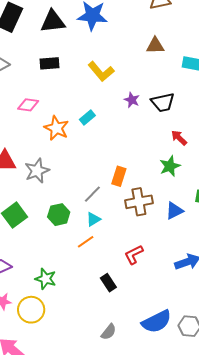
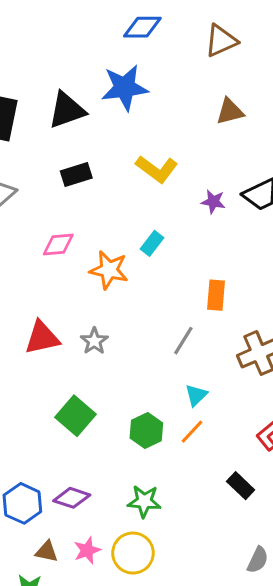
gray star: (37, 171) -> (94, 341), size x0.7
orange rectangle: (119, 176) -> (216, 295), moved
gray line: (92, 194) -> (183, 341), moved
green hexagon: (59, 215) -> (146, 431), moved

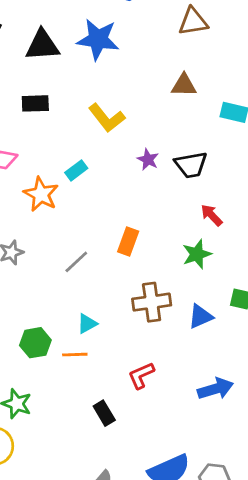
cyan rectangle: (152, 243) -> (76, 170), moved
gray line: (183, 341) -> (76, 262), moved
orange line: (192, 432) -> (75, 355), turned 30

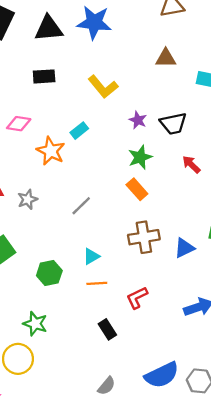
orange rectangle: (128, 242) -> (137, 189), moved, turned -60
green star: (197, 254) -> (140, 157), moved
orange line: (75, 355) -> (97, 283), moved

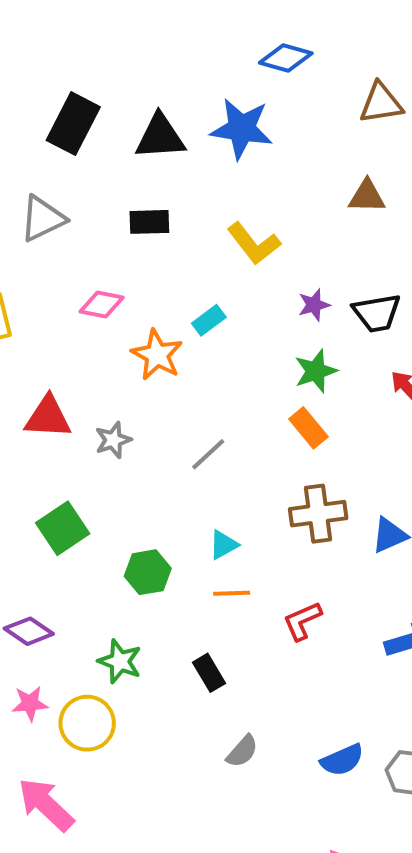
purple star: (138, 120) -> (314, 305), turned 30
black rectangle: (107, 329) -> (209, 673), moved
blue semicircle: (162, 375) -> (342, 760), size x0.7
gray semicircle: (107, 386) -> (242, 751), moved

